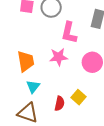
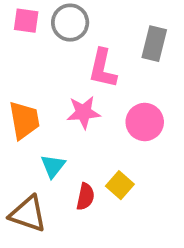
cyan triangle: (33, 87) -> (53, 166), moved

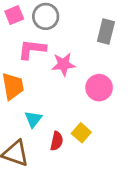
pink square: (26, 21) -> (14, 15), turned -30
pink L-shape: (103, 68) -> (32, 49), moved, turned 84
pink star: (83, 112) -> (63, 64), moved

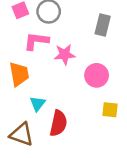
yellow square: (81, 133) -> (110, 110), moved, turned -35
red semicircle: (57, 141) -> (58, 123), size x1.5

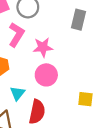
pink L-shape: (36, 41) -> (16, 35), turned 115
pink circle: (97, 75) -> (46, 75), moved

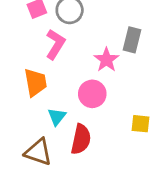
gray rectangle: (79, 20) -> (132, 40), moved
pink star: (43, 47) -> (106, 60), moved, turned -30

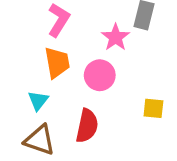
orange trapezoid: (35, 82) -> (57, 63), moved
cyan triangle: (57, 117) -> (38, 101), moved

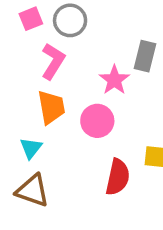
red semicircle: (87, 126) -> (118, 177), moved

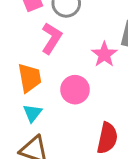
orange trapezoid: (51, 107) -> (30, 78), moved
pink circle: (97, 121) -> (75, 90), moved

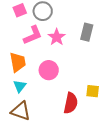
pink L-shape: (52, 38) -> (33, 35), turned 35
pink star: (104, 54) -> (57, 37), moved

